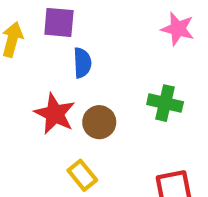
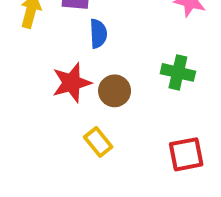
red star: (55, 114) -> (72, 83), turned 30

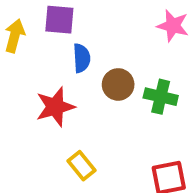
brown circle: (115, 91) -> (118, 84), moved

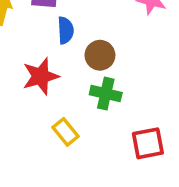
green cross: (161, 97) -> (106, 94), moved

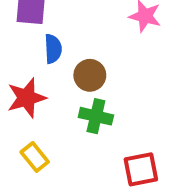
yellow rectangle: (65, 132) -> (35, 157), moved

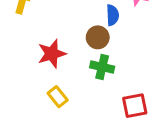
blue semicircle: (53, 49) -> (113, 15), moved

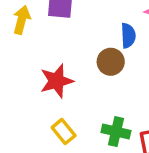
green cross: (102, 67) -> (116, 132), moved

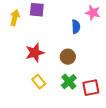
brown circle: (111, 62) -> (68, 57), moved
green cross: (116, 132) -> (69, 82), turned 35

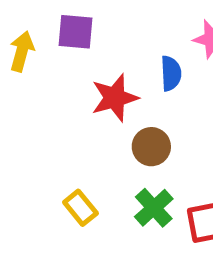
red star: (35, 53) -> (115, 98), moved

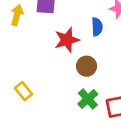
yellow rectangle: (80, 208) -> (23, 91), moved

